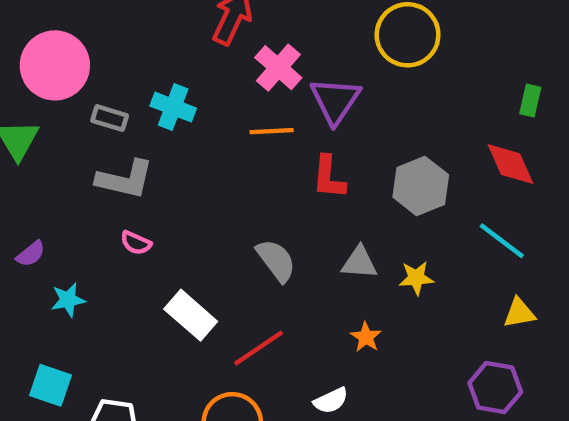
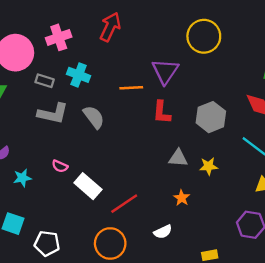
pink cross: (278, 68) -> (59, 37), moved, turned 30
pink semicircle: (136, 243) -> (60, 166), moved
gray semicircle: (276, 260) -> (94, 117), moved

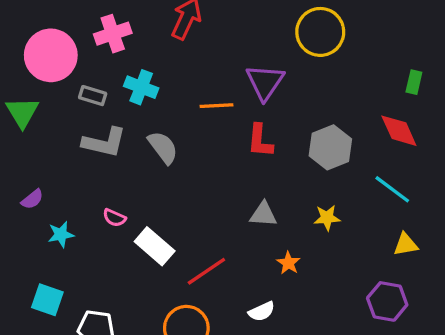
gray triangle: (178, 158) -> (263, 214), moved

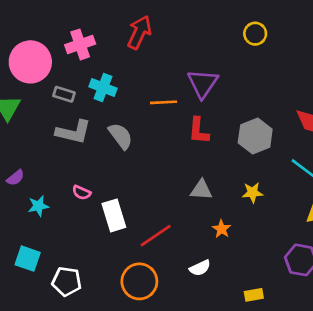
yellow circle: (320, 32) -> (255, 34), moved, size x0.6
white rectangle: (155, 246) -> (114, 215), turned 32

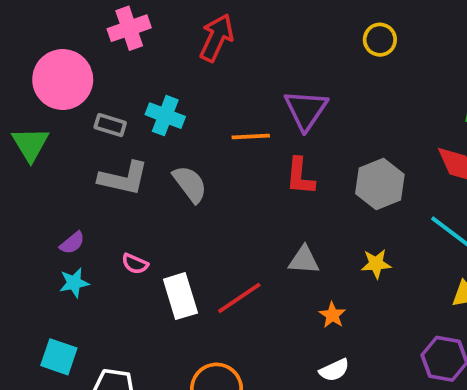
pink cross: (80, 44) -> (129, 28), moved
purple semicircle: (15, 178) -> (72, 243), moved
red line: (156, 236) -> (239, 298), moved
white semicircle: (200, 268) -> (334, 370), moved

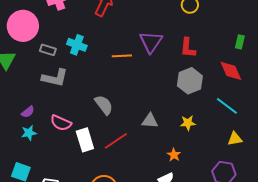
red L-shape: (300, 176) -> (188, 48), moved
gray semicircle: (190, 184) -> (104, 105), moved
pink semicircle: (135, 264) -> (61, 123), size x1.5
orange star: (332, 315) -> (174, 155), moved

